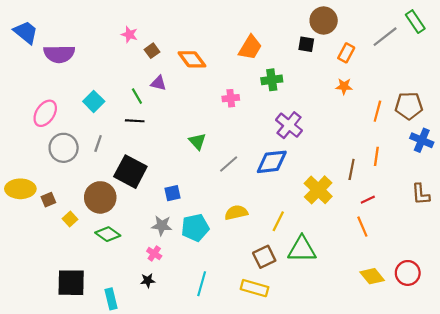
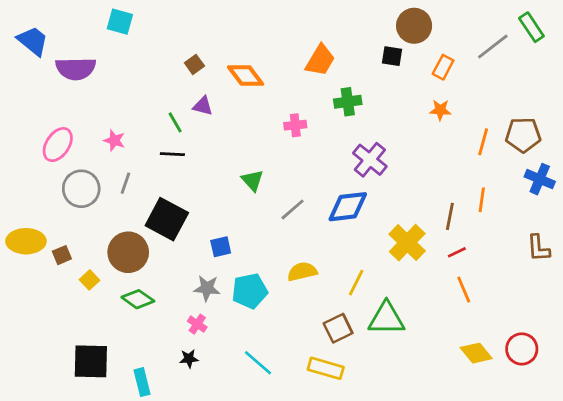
pink star: (129, 35) -> (114, 140), moved
cyan square: (94, 101) -> (120, 22), moved, turned -30
red line: (368, 200) -> (457, 252), moved
cyan line: (202, 284) -> (258, 363), turned -65

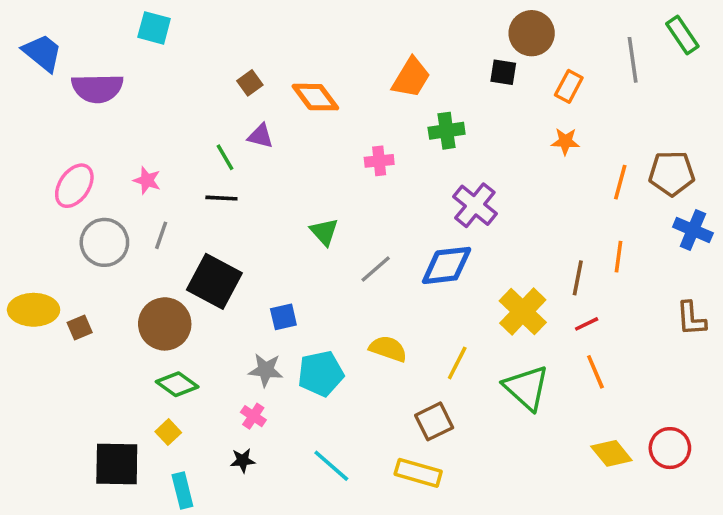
gray line: (493, 46) -> (633, 60), turned -60
yellow semicircle: (302, 272) -> (388, 349), turned 32
yellow square: (89, 280) -> (168, 432), moved
green triangle: (386, 319) -> (526, 388), moved, turned 42

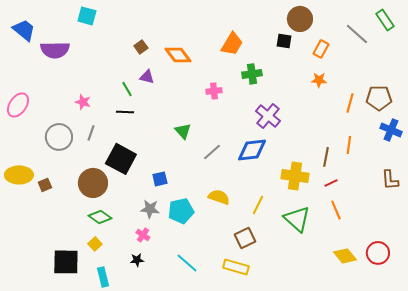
gray line: (633, 60) -> (357, 34), turned -40
pink ellipse: (74, 186) -> (18, 105), moved
yellow cross: (523, 312) -> (295, 176), turned -36

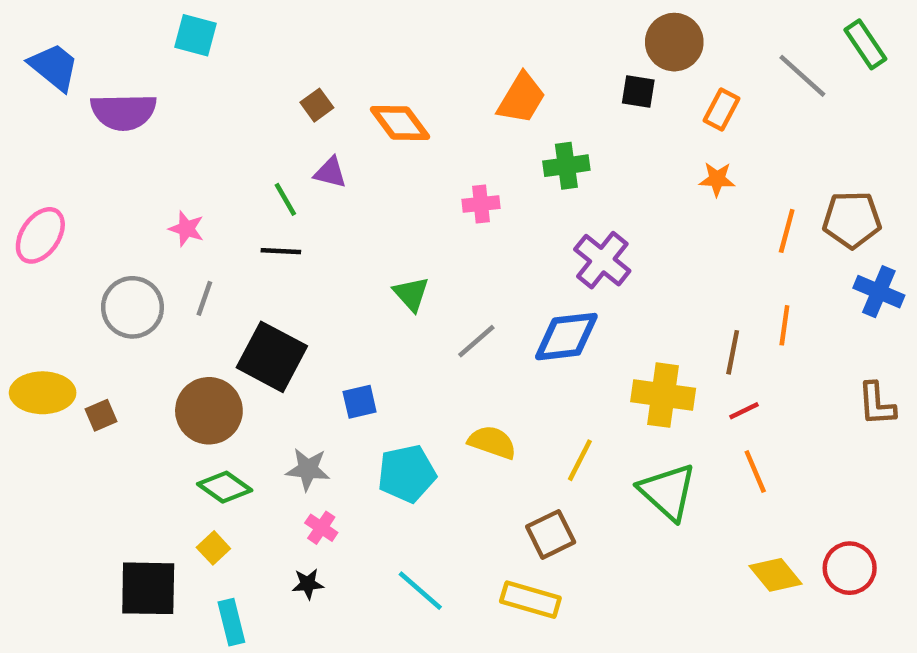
gray star: (150, 209) -> (308, 469), moved

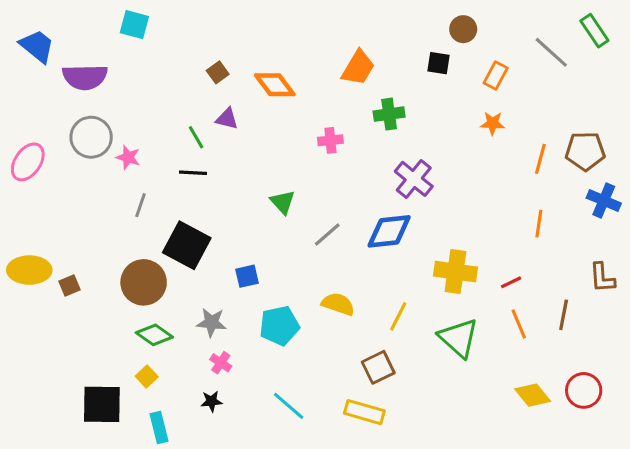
brown circle: (674, 42) -> (463, 29), size x0.7
gray circle: (132, 307) -> (91, 137), moved
brown line: (733, 352) -> (564, 315), moved

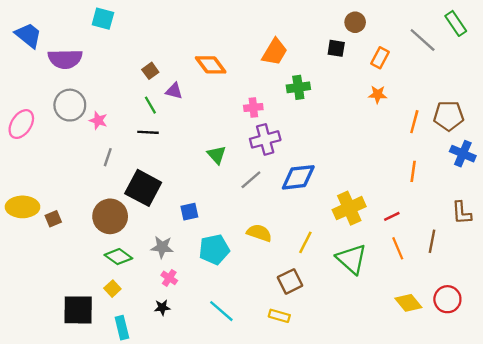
brown square: (218, 72) -> (150, 71), moved
purple cross: (414, 179) -> (265, 139), moved, turned 36
yellow cross: (455, 272) -> (349, 208), turned -32
yellow rectangle: (364, 412) -> (279, 316), size x0.7

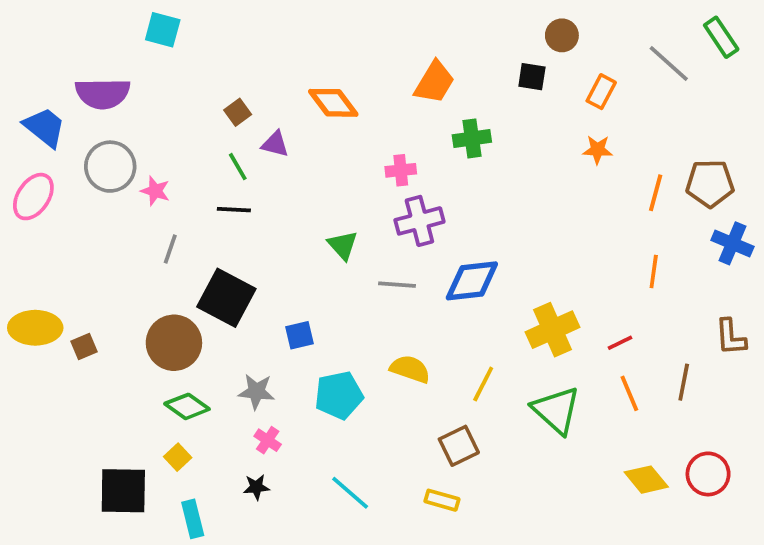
blue trapezoid: (28, 35) -> (45, 127), moved
gray line: (251, 180) -> (397, 285), turned 45

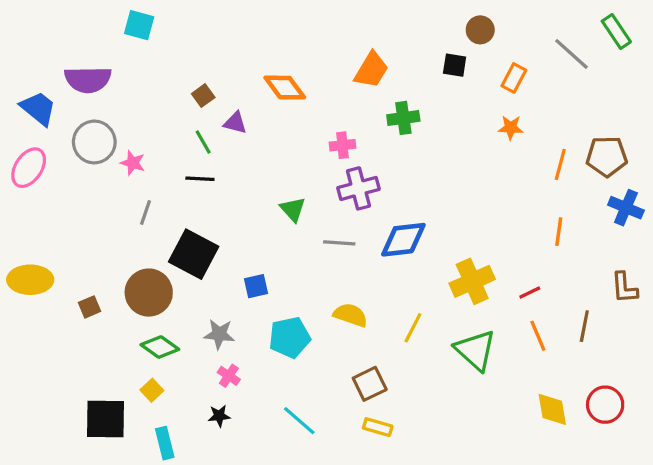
brown square: (84, 346) -> (89, 307), moved
brown square: (459, 446) -> (370, 384), moved
yellow diamond: (646, 480) -> (552, 409), turned 30

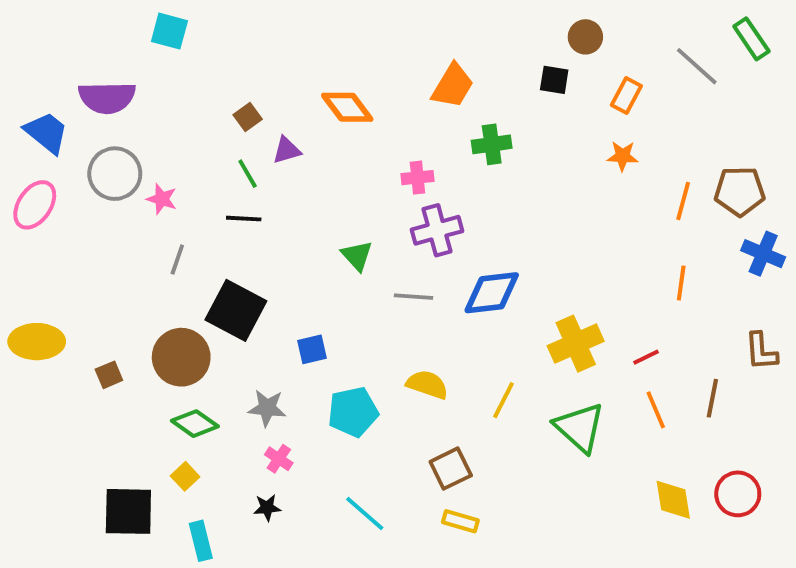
purple triangle: (235, 123) -> (287, 150), turned -30

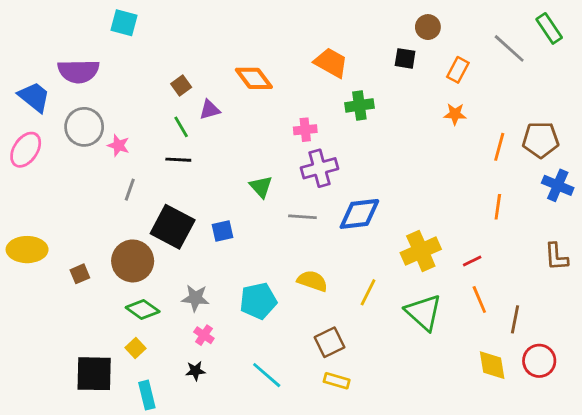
orange trapezoid: (453, 86) -> (331, 63), turned -92
blue square: (312, 349) -> (222, 231), moved
brown line: (712, 398) -> (515, 319), moved

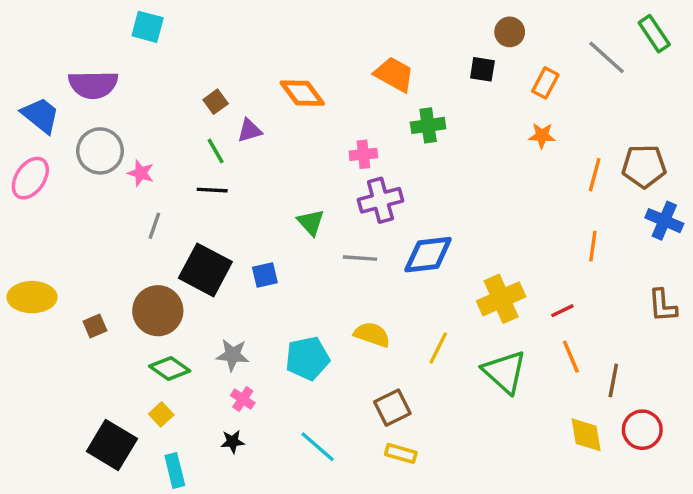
black square: (94, 374) -> (112, 445), turned 30

